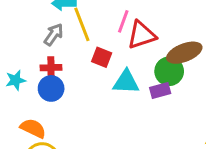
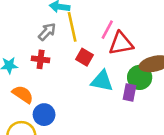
blue circle: (51, 88) -> (44, 115), moved
purple rectangle: (160, 90) -> (129, 92), turned -72
orange semicircle: (33, 128) -> (23, 94), moved

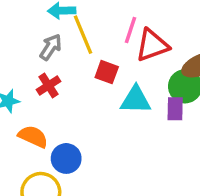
red cross: (41, 59) -> (49, 85), turned -30

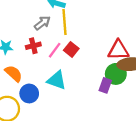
pink line: (131, 30) -> (55, 50), moved
red triangle: (152, 45) -> (118, 50), moved
cyan triangle: (136, 100) -> (57, 80), moved

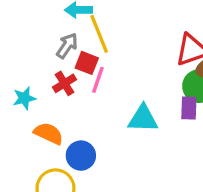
red square: (71, 49) -> (87, 63), moved
cyan triangle: (57, 80) -> (143, 119), moved

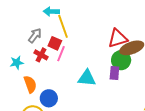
gray arrow: (67, 46) -> (35, 35), moved
red cross: (64, 83) -> (41, 55), turned -32
orange semicircle: (49, 133) -> (30, 84), turned 42

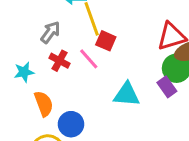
red square: (55, 43) -> (106, 41), moved
pink line: (61, 54) -> (89, 59), turned -63
purple rectangle: (114, 73) -> (167, 87), turned -40

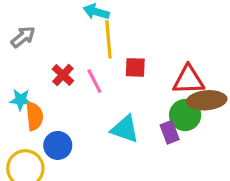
gray arrow: (50, 32) -> (23, 37), moved
red square: (106, 41) -> (135, 67), moved, turned -36
cyan star: (24, 72) -> (21, 100), moved

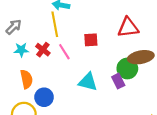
yellow line: (108, 39) -> (55, 24), moved
red triangle: (188, 80) -> (128, 27), moved
cyan star: (21, 100) -> (21, 50), moved

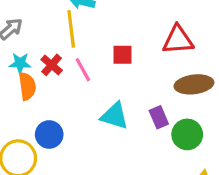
green circle: (127, 68) -> (187, 134), moved
orange semicircle: (26, 79) -> (27, 86), moved

